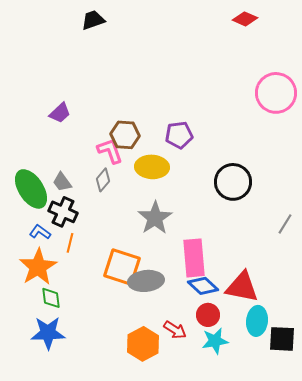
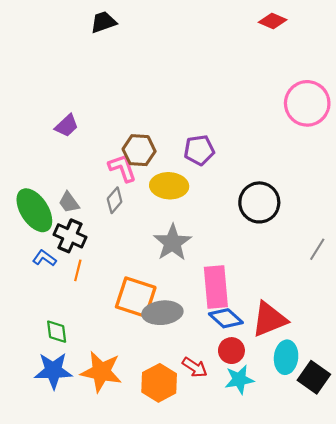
orange star: (38, 267) -> (101, 372), moved, turned -30
red triangle: (242, 287) -> (269, 319), turned -33
black square: (282, 339) -> (314, 377), turned 32

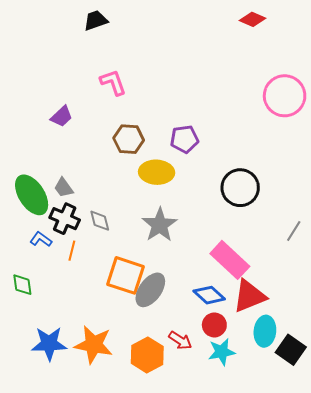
pink L-shape: (122, 168) -> (113, 82), moved
gray diamond: (115, 200) -> (100, 221), moved, turned -55
pink rectangle: (216, 287) -> (230, 260), moved, turned -42
gray ellipse: (162, 313) -> (150, 290), turned -48
green diamond: (57, 332) -> (22, 285), moved

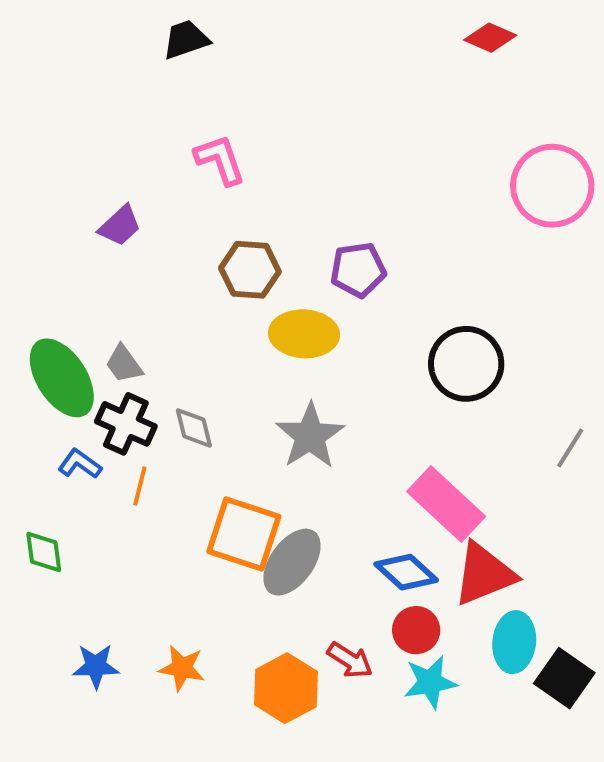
blue star: (49, 344) -> (96, 666), size x0.7
orange star: (94, 345) -> (182, 668), size x0.6

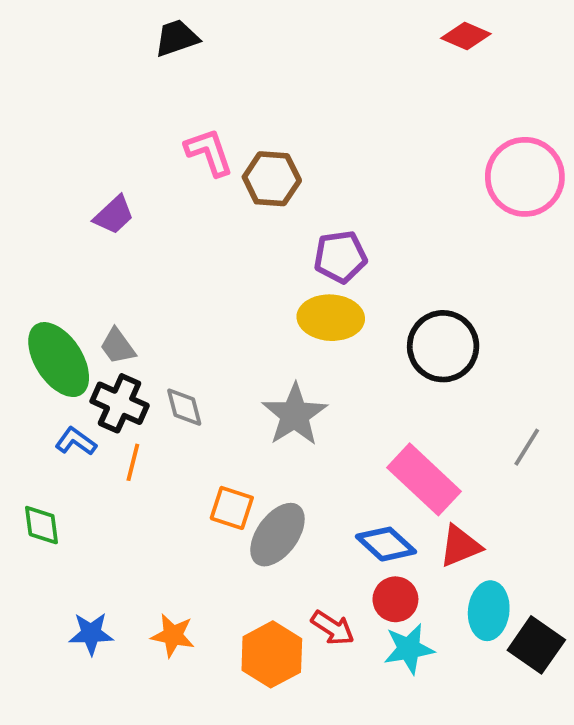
brown hexagon: (250, 270) -> (272, 179), moved
yellow ellipse: (304, 334) -> (331, 318), moved
gray line: (570, 448) -> (527, 447), moved
orange square: (244, 534) -> (232, 508), size x0.6
red triangle: (484, 574) -> (460, 546), size x0.7

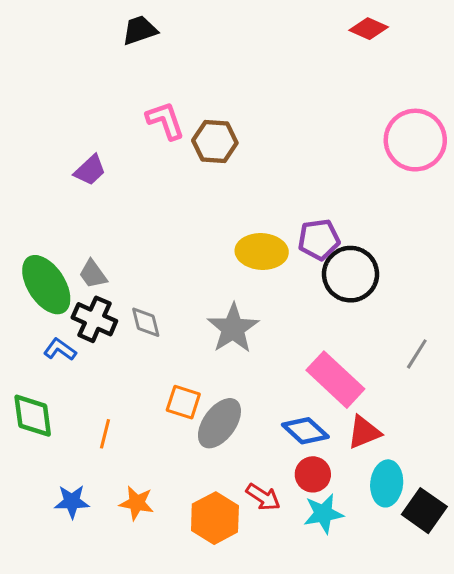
purple pentagon: (340, 257) -> (319, 239), moved
orange line: (133, 462) -> (105, 434), moved
green diamond: (42, 525) -> (33, 416), size x1.4

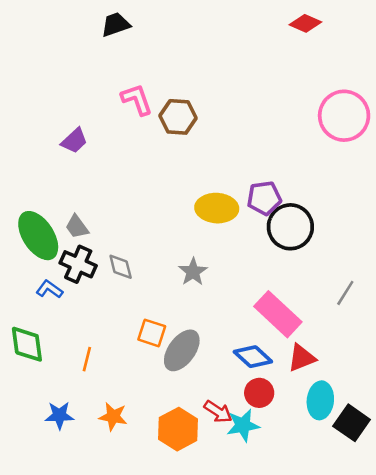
gray star: (233, 328) -> (193, 272), size x0.7
cyan star: (323, 514) -> (243, 425), moved

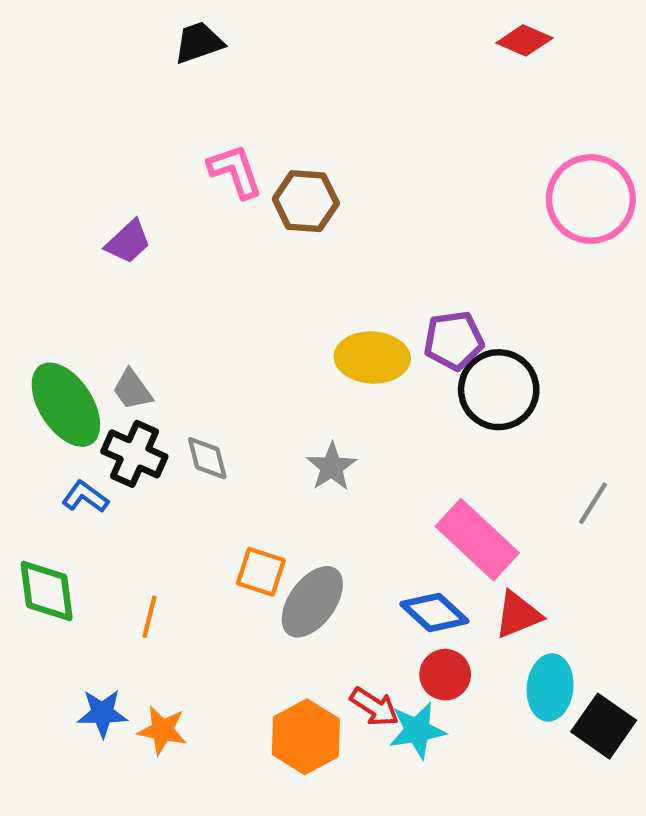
orange star: (113, 417) -> (162, 730), moved

